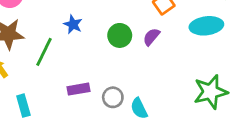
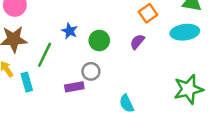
green circle: (120, 35) -> (99, 40), moved
gray circle: (113, 97) -> (91, 71), moved
cyan rectangle: (23, 106) -> (27, 82), moved

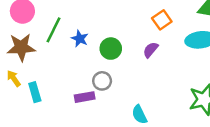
green line: (45, 55) -> (54, 30), moved

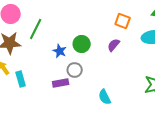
orange square: (162, 20) -> (123, 21), turned -35
blue star: (80, 39) -> (60, 51), moved

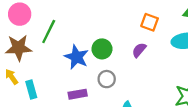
blue star: (60, 51) -> (76, 57), size x1.5
gray circle: (75, 70) -> (107, 79), moved

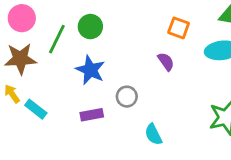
green circle: (102, 49) -> (90, 27), moved
purple semicircle: (139, 50) -> (166, 62), turned 105
cyan rectangle: (31, 90) -> (36, 109), turned -36

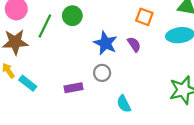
blue star: (90, 70) -> (105, 43), moved

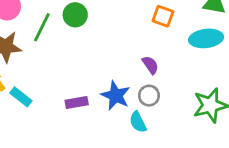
blue star: (105, 43) -> (116, 96), moved
purple semicircle: (134, 44) -> (150, 65), moved
gray circle: (102, 73) -> (149, 96), moved

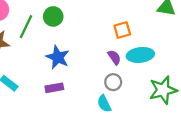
orange square: (163, 16) -> (122, 30), moved, turned -36
cyan ellipse: (206, 38) -> (140, 55), moved
blue star: (116, 96) -> (58, 57), moved

